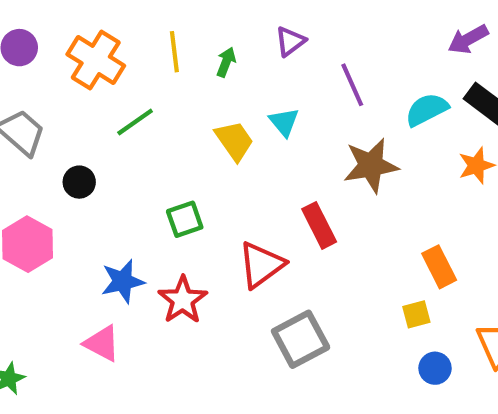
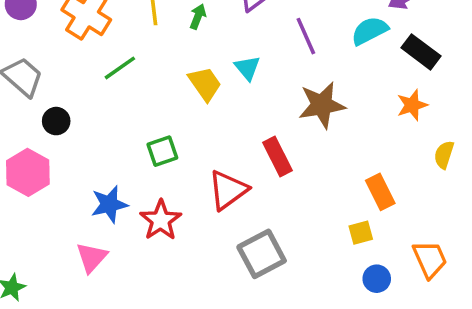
cyan semicircle: (427, 110) -> (370, 31), moved
black circle: (79, 182) -> (56, 121), moved
pink triangle: (102, 343) -> (92, 257), turned 44

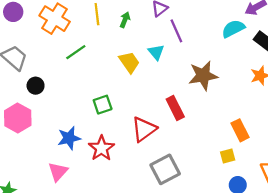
purple line: (306, 36) -> (176, 31), moved

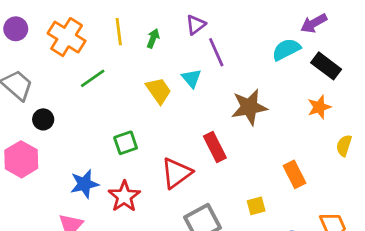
yellow square: (228, 156) -> (256, 206), moved

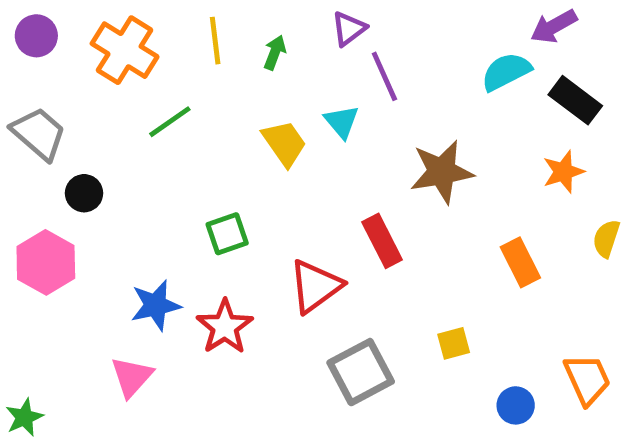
orange rectangle: (295, 174) -> (520, 262), moved

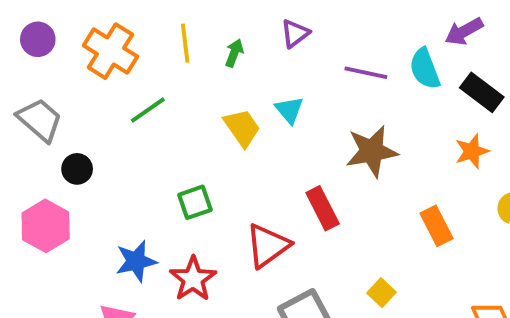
cyan semicircle: (506, 72) -> (425, 69), turned -84
purple line: (384, 76) -> (366, 73), moved, turned -54
yellow square: (454, 343) -> (382, 293), turned -32

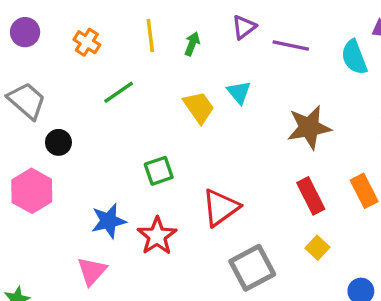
orange cross: (110, 51) -> (87, 42), size x0.6
purple line: (366, 73) -> (291, 45), moved
red rectangle: (323, 208) -> (311, 196), moved

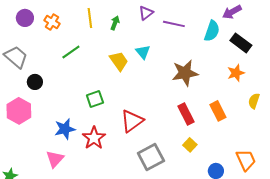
purple circle: (25, 32) -> (25, 18), moved
cyan semicircle: (354, 57) -> (212, 31), turned -140

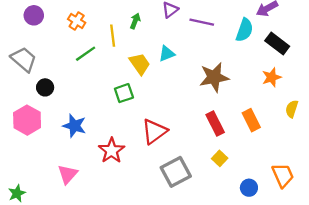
yellow line: (90, 18) -> (113, 36), moved
orange cross: (52, 22) -> (77, 21), moved
cyan triangle: (143, 52) -> (167, 54), turned 49
green square: (95, 99) -> (124, 93), moved
blue star: (65, 129) -> (74, 126), moved, turned 30

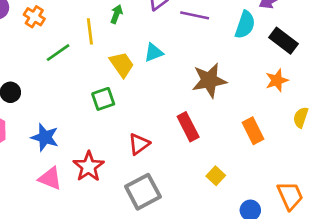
orange cross: (77, 21) -> (34, 17), moved
red rectangle: (215, 123) -> (188, 127), moved
red triangle: (154, 131) -> (139, 144), size x0.7
gray square: (176, 172) -> (143, 192), moved
pink triangle: (68, 174) -> (50, 178), moved, turned -50

